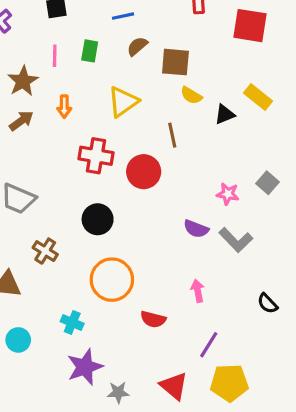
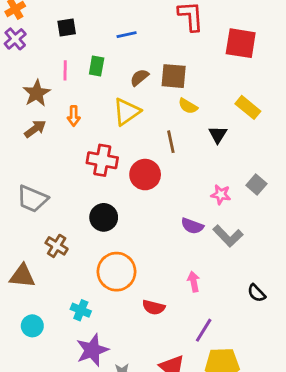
brown semicircle: (137, 46) -> (139, 77), moved
black triangle: (225, 114) -> (218, 135), moved, turned -36

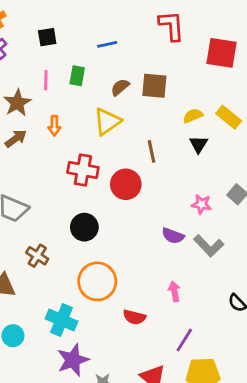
yellow semicircle: (188, 106) -> (193, 116), moved, turned 126
cyan cross: (81, 310) -> (62, 320), size x1.5

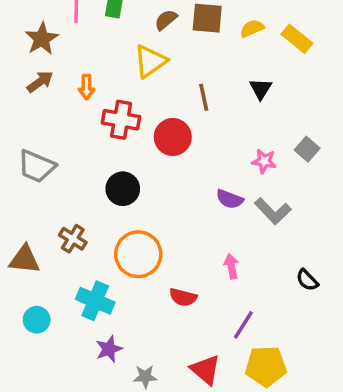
yellow semicircle: (193, 116) -> (252, 28), moved
yellow rectangle: (229, 117) -> (297, 39), moved
orange arrow: (54, 126) -> (87, 87), moved
brown cross: (37, 256) -> (73, 239), moved
purple star: (73, 360) -> (109, 349), size x0.7

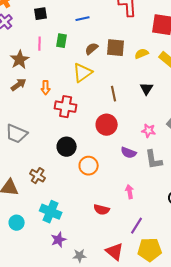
red circle: (173, 137) -> (107, 125), moved
gray L-shape: (273, 211) -> (154, 160), turned 35
orange circle: (138, 254) -> (89, 166), moved, size x0.7

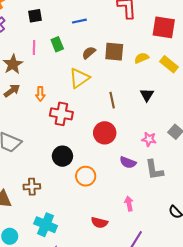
green rectangle: (62, 41) -> (57, 44), turned -32
brown cross: (38, 176) -> (32, 187), turned -35

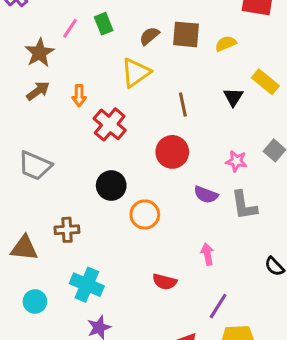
pink line: (34, 47) -> (70, 28), turned 32
yellow rectangle: (169, 64) -> (265, 82), moved
red cross: (61, 114) -> (110, 124), turned 30

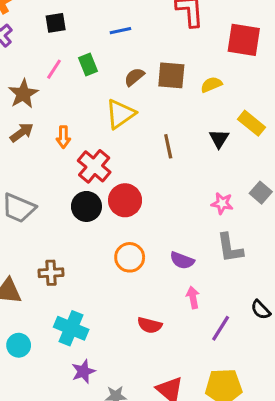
red circle: (172, 152) -> (125, 200), moved
black circle: (111, 186) -> (86, 206), moved
purple semicircle: (206, 195) -> (182, 260), moved
purple line: (218, 306) -> (221, 328), moved

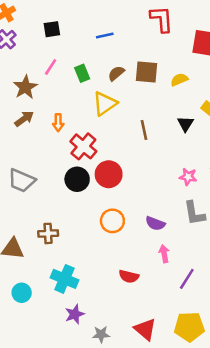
green rectangle: (88, 65) -> (82, 73), moved

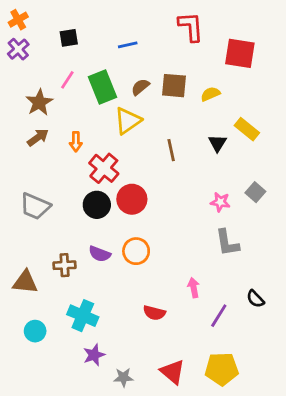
green rectangle: (82, 73) -> (102, 87), size x1.6
purple semicircle: (155, 223) -> (100, 254), moved

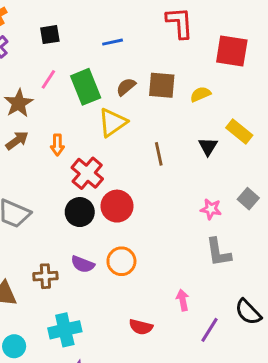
black semicircle: (255, 299) -> (248, 312), size x1.4
cyan cross: (83, 316) -> (65, 330), turned -36

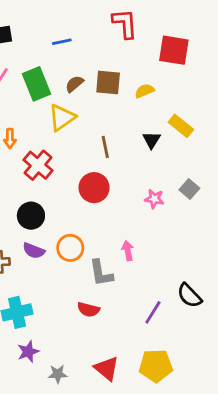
red circle: (117, 206) -> (94, 188), moved
black circle: (80, 212) -> (31, 216), moved
gray L-shape: (218, 252) -> (101, 273), moved
pink arrow: (183, 300) -> (128, 251), moved

